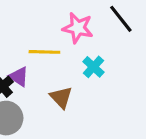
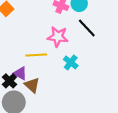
brown triangle: (61, 97) -> (32, 85), moved

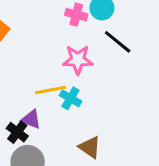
cyan cross: (71, 62) -> (71, 98), moved
brown triangle: (32, 85) -> (90, 147), moved

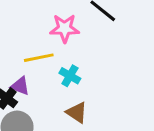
cyan cross: (71, 98) -> (70, 76), moved

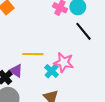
pink star: (65, 28) -> (64, 62), moved

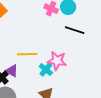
black line: (83, 31) -> (75, 30), turned -30

